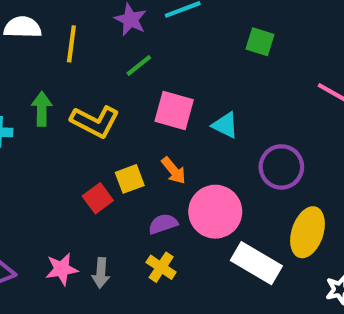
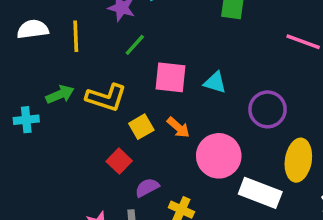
green arrow: (42, 109) -> (60, 94), turned 76
yellow square: (130, 179) -> (141, 127), moved
purple semicircle: (163, 224) -> (147, 187), moved

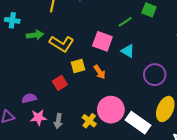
green line: (135, 45) -> (125, 22), moved
cyan cross: (26, 120) -> (12, 20), moved
pink circle: (219, 156) -> (111, 110), moved
purple semicircle: (147, 187) -> (29, 98), moved

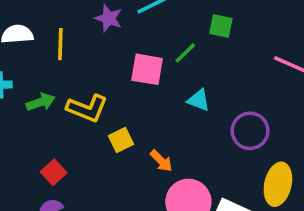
pink square: (102, 41) -> (147, 69), moved
orange arrow: (100, 72) -> (161, 161), moved
red square: (60, 83) -> (54, 172), moved

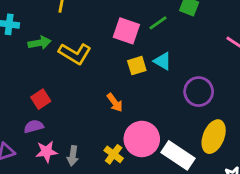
yellow square: (121, 140) -> (137, 66), moved
orange arrow: (161, 161) -> (115, 103), moved

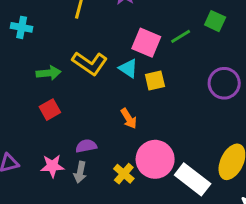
green arrow: (40, 43) -> (49, 73), moved
cyan triangle: (162, 61) -> (128, 68), moved
purple circle: (199, 92) -> (224, 83), moved
purple semicircle: (34, 126) -> (86, 146), moved

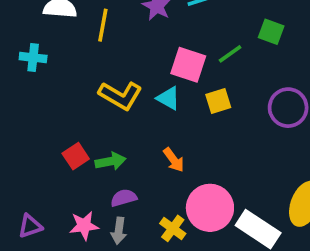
green arrow: (49, 73) -> (110, 161), moved
yellow square: (155, 80) -> (218, 101), moved

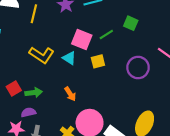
purple semicircle: (124, 198) -> (28, 112), moved

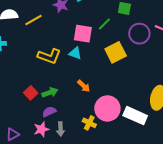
yellow line: (34, 14) -> (34, 20), turned 60
yellow square: (98, 61) -> (116, 52), moved, size x1.5
purple circle: (138, 68) -> (139, 34), moved

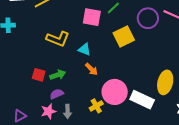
cyan triangle: (75, 53) -> (84, 49), moved
red square: (31, 93) -> (39, 75), turned -32
yellow cross: (89, 123) -> (96, 106), turned 32

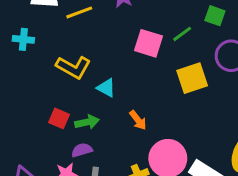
yellow L-shape: (58, 39) -> (73, 67), moved
cyan triangle: (84, 49) -> (106, 88), moved

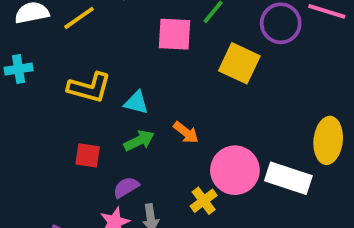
yellow square: (192, 78) -> (239, 63), turned -32
green arrow: (87, 122) -> (139, 141), moved

